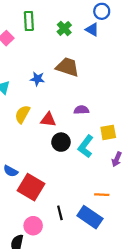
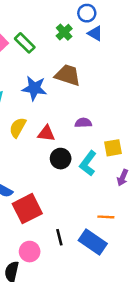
blue circle: (102, 11) -> (87, 13), moved
green rectangle: (29, 21) -> (25, 43), moved, turned -42
blue star: (37, 79) -> (34, 88), size x1.5
red square: (31, 187) -> (27, 209), turned 32

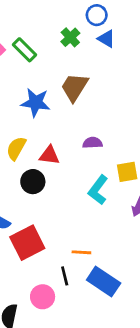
brown trapezoid: (68, 75) -> (74, 87), turned -76
black circle: (61, 159) -> (33, 182), moved
orange line: (106, 217) -> (81, 252), moved
pink circle: (30, 252) -> (43, 297), moved

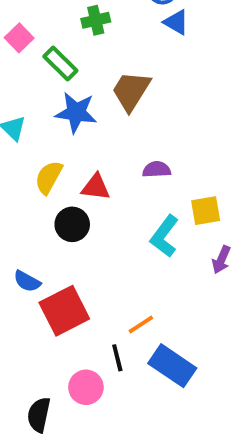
green cross: (70, 37) -> (96, 20), moved, turned 30
green rectangle: (24, 50) -> (60, 63), moved
orange line: (81, 252) -> (141, 324), turned -36

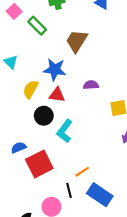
blue star: (76, 112) -> (55, 70), moved
cyan L-shape: (164, 236) -> (65, 131), moved
blue semicircle: (27, 281) -> (19, 148), turned 128

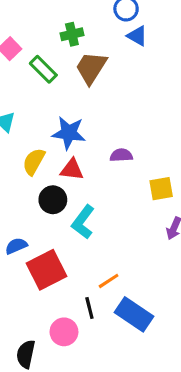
brown trapezoid: (77, 41) -> (91, 68), moved

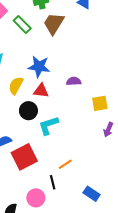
cyan L-shape: (83, 222) -> (48, 125), turned 35
blue rectangle: (134, 314) -> (92, 194), moved, size x0.7

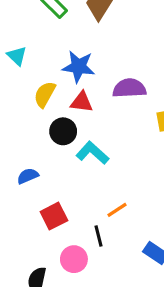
purple semicircle: (74, 81) -> (129, 88), size x1.5
cyan L-shape: (48, 125) -> (92, 153), turned 60
red square: (24, 157) -> (54, 216), moved, size x0.7

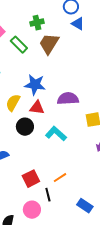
cyan L-shape: (92, 153) -> (56, 134), moved
red square: (54, 216) -> (31, 179), moved

